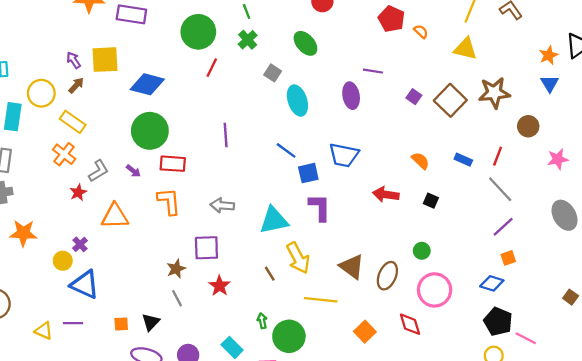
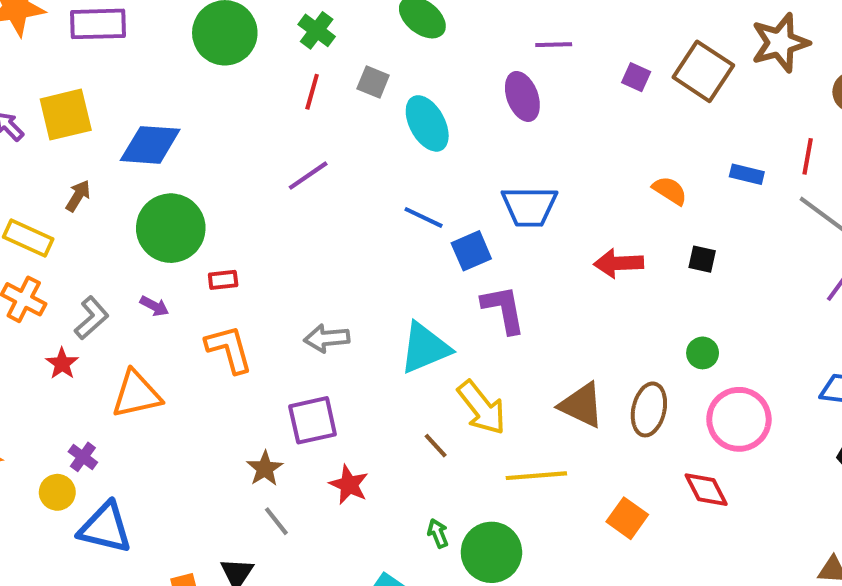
red line: (212, 68) -> (312, 92), moved
brown arrow: (76, 85) -> (78, 196), moved
purple line: (226, 135) -> (308, 176), moved, turned 70
red rectangle: (173, 164) -> (223, 280), size x0.6

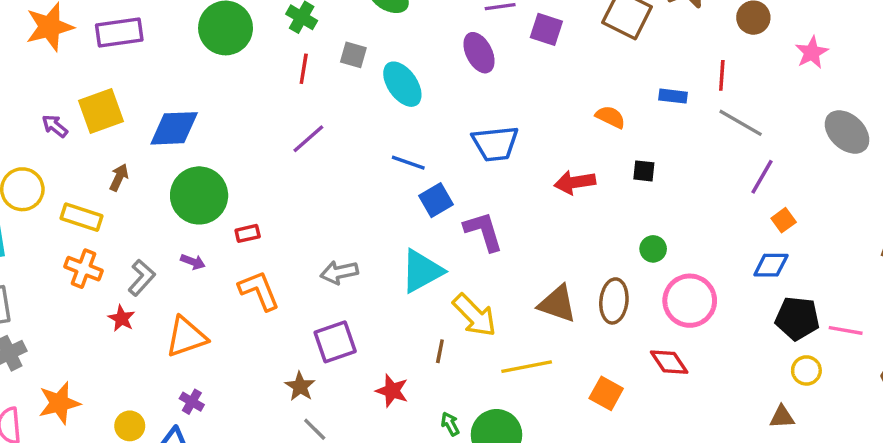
purple square: (636, 77) -> (546, 29), moved, size x1.4
blue square: (471, 251) -> (436, 200), moved
brown line: (436, 446) -> (440, 351), turned 60
purple cross: (83, 457) -> (192, 402), moved
red star: (349, 485) -> (392, 391), moved

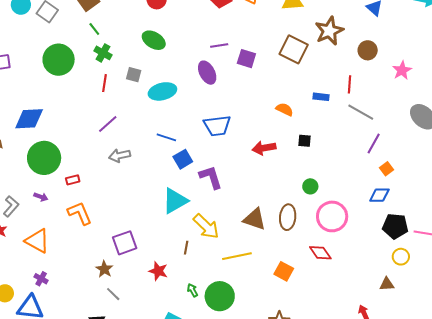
cyan ellipse: (402, 84) -> (162, 91), turned -68
gray arrow: (339, 272) -> (120, 156), moved
orange triangle: (186, 337) -> (37, 241), turned 48

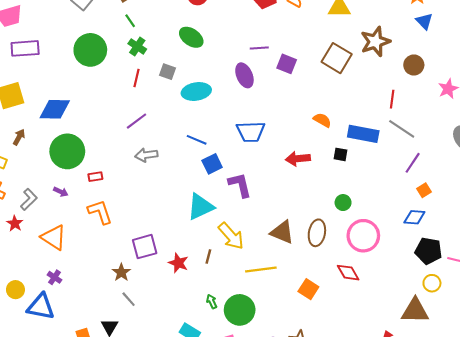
blue rectangle: (321, 97) -> (363, 134), moved, size x1.8
red star: (158, 271) -> (178, 263), moved
brown triangle: (387, 284) -> (415, 311), size x1.8

